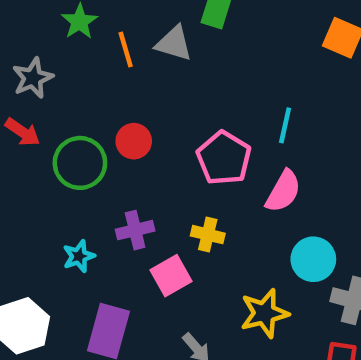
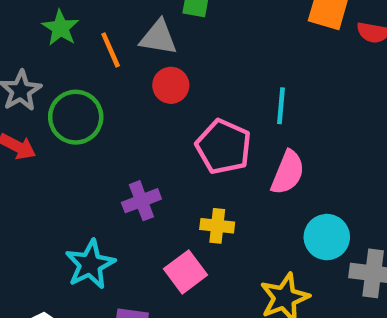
red circle: (134, 141) -> (171, 85), moved
green circle: (80, 163) -> (76, 117), moved
purple cross: (135, 230) -> (141, 201), moved
cyan star: (79, 256) -> (90, 264), size x1.5

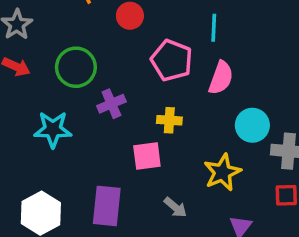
green circle: (76, 117) -> (76, 67), moved
cyan star: (90, 264) -> (53, 129), moved, turned 30
pink square: (186, 272) -> (147, 156), turned 32

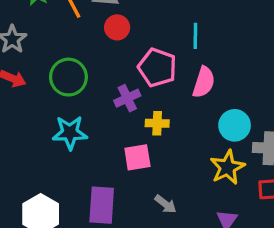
purple cross: (111, 104) -> (127, 98), moved
cyan star: (53, 129) -> (70, 133), moved
yellow star: (222, 172) -> (227, 167), moved

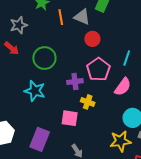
red circle: (117, 27) -> (92, 39), moved

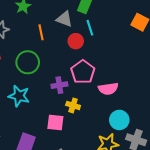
orange line: (61, 17) -> (41, 32), moved
cyan line: (127, 58) -> (90, 28), moved, turned -35
pink semicircle: (123, 87) -> (108, 89), turned 48

